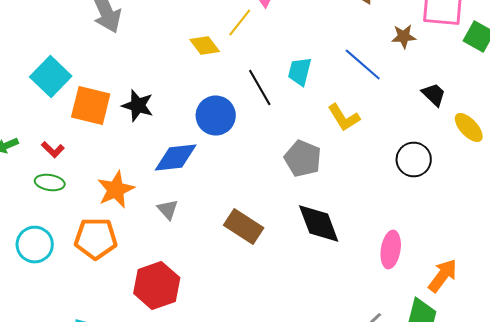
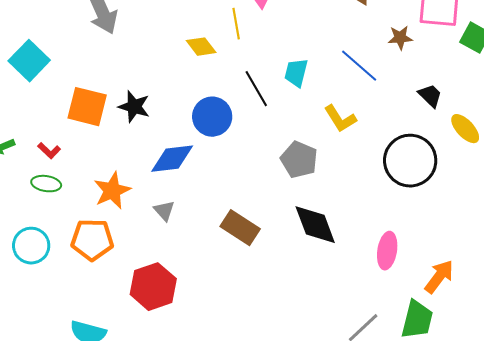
yellow line: (240, 22) -> (236, 24), turned -48
cyan square: (51, 76) -> (29, 61), moved
black circle: (414, 160) -> (410, 161), size x1.5

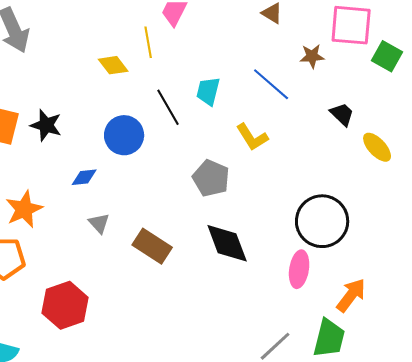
blue diamond: (172, 159) -> (84, 177), size x0.6
black circle: (410, 161) -> (322, 221), moved
gray triangle: (164, 211) -> (99, 223), moved

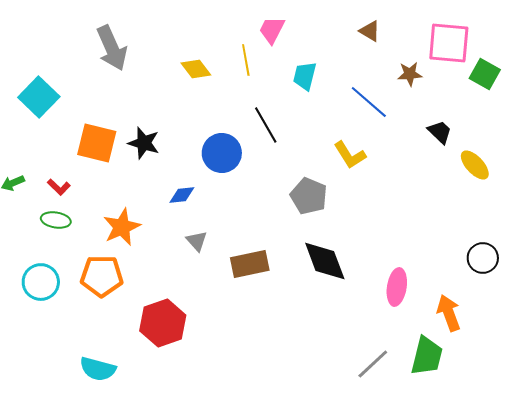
yellow diamond: (113, 65) -> (196, 69), moved
cyan trapezoid: (208, 91) -> (305, 76), moved
black circle: (322, 221) -> (483, 258), moved, size x0.6
brown rectangle: (152, 246) -> (250, 264), turned -45
orange arrow: (351, 295) -> (449, 313), turned -57

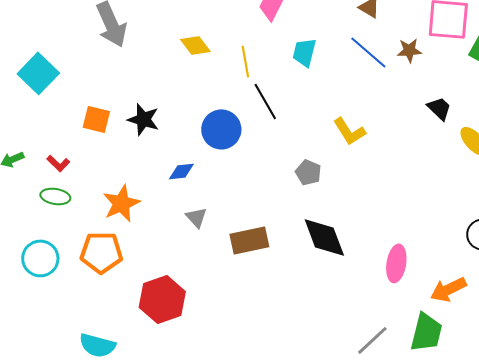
yellow line: (246, 60) -> (245, 61), moved
blue line: (369, 102) -> (368, 52), moved
orange square: (97, 143) -> (96, 119), size x0.7
gray pentagon: (309, 196) -> (308, 172), size x0.7
orange arrow: (449, 313) -> (448, 289), turned -96

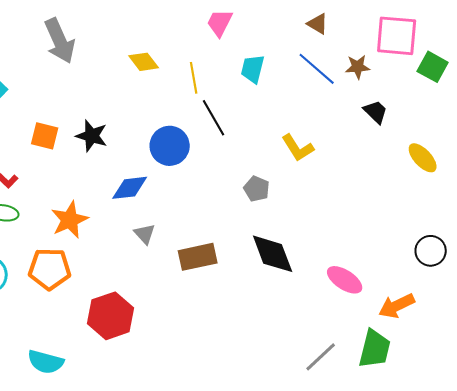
black trapezoid: (439, 108) -> (376, 112), moved
blue diamond: (181, 171) -> (130, 188), size x1.4
pink ellipse: (396, 263) -> (345, 280), turned -66

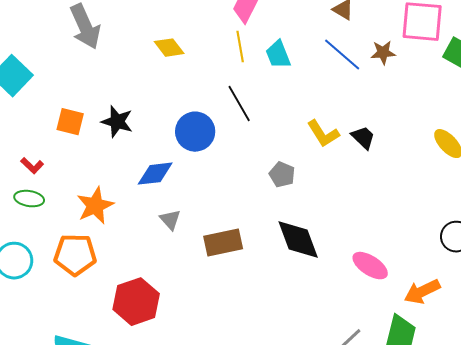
cyan trapezoid: (253, 69) -> (278, 55), turned -36
yellow line: (194, 78) -> (240, 47), moved
black trapezoid: (376, 112) -> (363, 138), moved

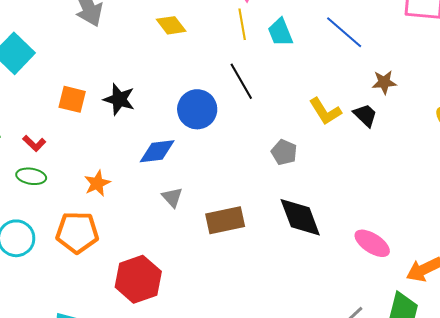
brown star: (383, 53) -> (384, 82), moved
orange star: (95, 206) -> (97, 183), size x0.7

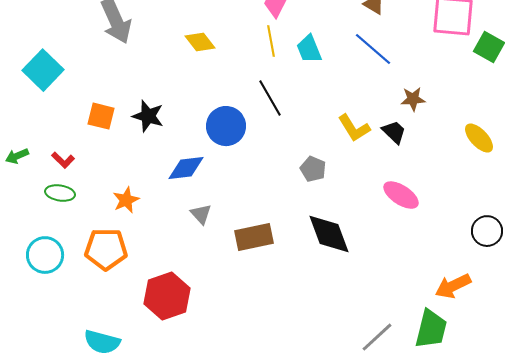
pink ellipse: (372, 243) -> (401, 195), moved

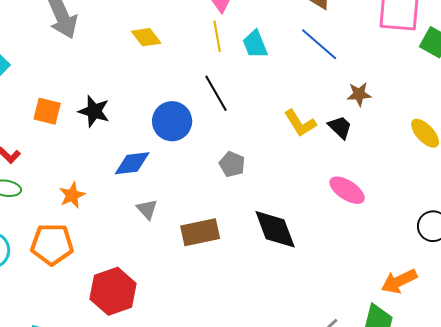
gray pentagon: (313, 169) -> (232, 164), moved

